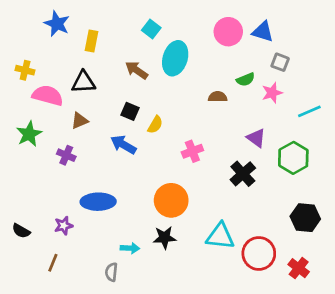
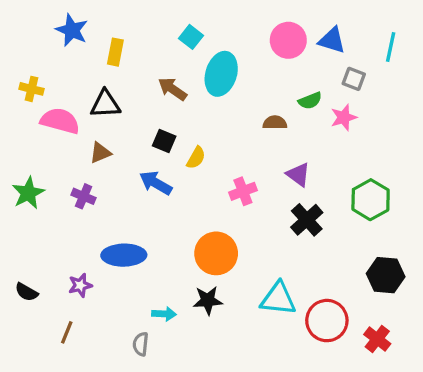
cyan line: (309, 111) -> (391, 47), moved, turned -55
green star: (29, 134) -> (28, 193), moved
purple triangle: (256, 138) -> (298, 175), moved

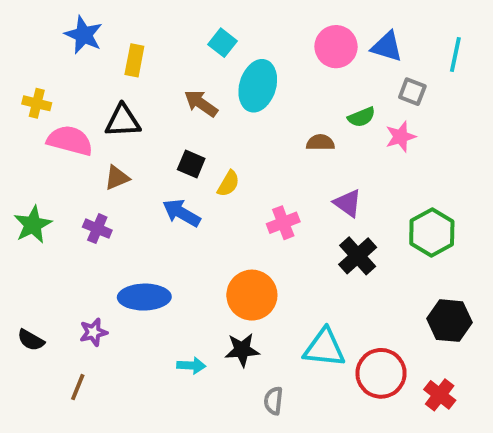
gray semicircle: (141, 344) -> (273, 401), moved

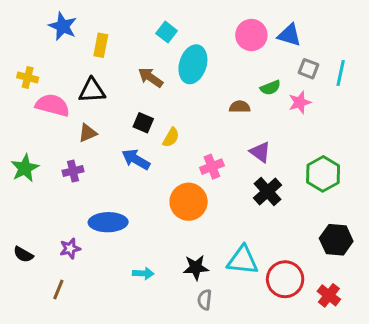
cyan line: (455, 54) -> (341, 73), moved
purple cross: (97, 229) -> (73, 171), turned -36
orange circle: (252, 295) -> (189, 202), moved
black star: (242, 350) -> (196, 268), moved

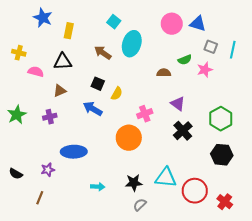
pink semicircle: (53, 105) -> (36, 72), size x0.7
black hexagon: (336, 240) -> (222, 155), moved
gray semicircle: (205, 300) -> (140, 205), turned 40

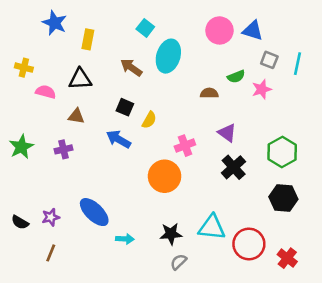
brown triangle: (60, 91) -> (76, 116), turned 32
blue ellipse: (74, 152) -> (94, 212), moved, turned 45
purple star: (48, 170) -> (51, 217), moved

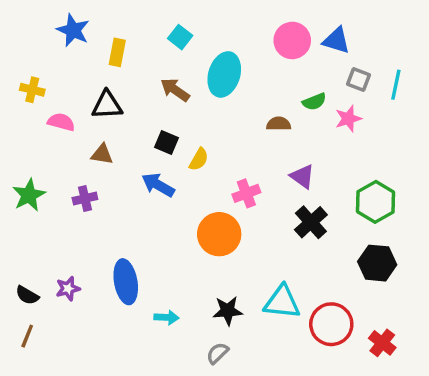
cyan square: (145, 28) -> (180, 37), moved
blue ellipse: (94, 212) -> (126, 282), turned 36
brown line: (51, 253) -> (27, 336), moved
gray semicircle: (179, 262) -> (217, 353), moved

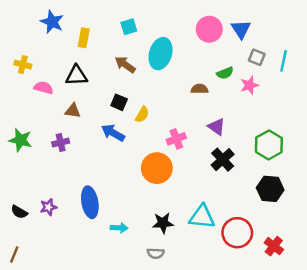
cyan square: (180, 37) -> (129, 27), turned 35
blue triangle: (336, 40) -> (241, 29), turned 40
green star: (29, 195) -> (20, 140), turned -30
brown line: (27, 336) -> (14, 255), moved
gray semicircle: (217, 353) -> (156, 253), turned -133

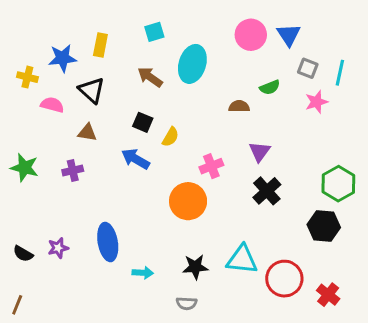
blue star: (52, 22) -> (62, 58), moved, turned -30
black triangle: (76, 76) -> (92, 90), turned 45
pink star: (249, 85) -> (316, 102), moved
purple triangle: (217, 127) -> (260, 152), turned 30
green hexagon: (269, 145) -> (338, 184), moved

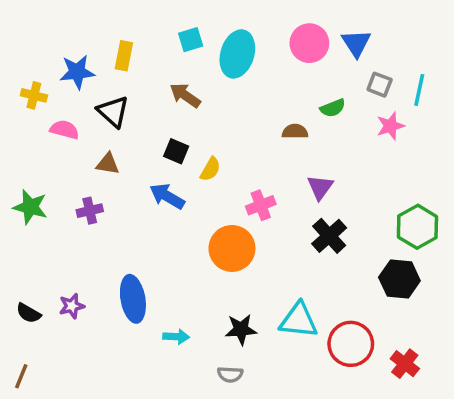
cyan ellipse: (192, 64) -> (237, 54), moved

